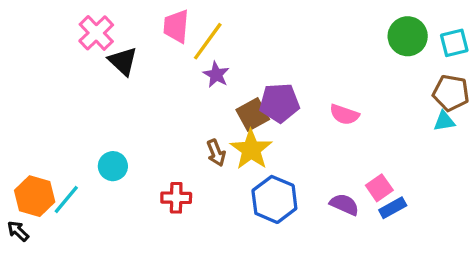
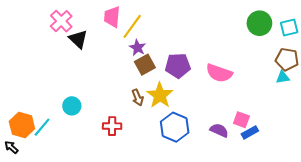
brown square: (253, 115) -> (145, 65), moved
pink semicircle: (344, 115) -> (219, 73), size x1.4
pink square: (379, 188) -> (241, 120), turned -35

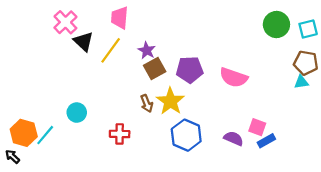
yellow line: (132, 26) -> (111, 50), moved

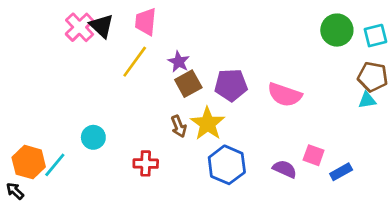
black triangle: (84, 41) -> (102, 26), moved
blue rectangle: (266, 141) -> (341, 172), moved

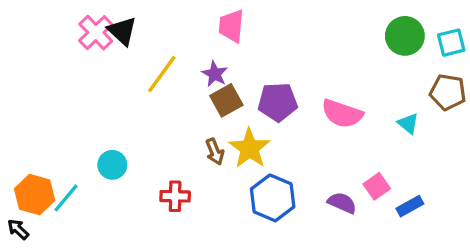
pink trapezoid: (146, 22) -> (231, 26), moved
cyan triangle: (367, 100) -> (408, 124), moved, turned 48
pink square: (314, 155) -> (377, 186), turned 35

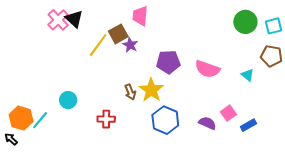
brown square: (226, 100) -> (118, 34), moved

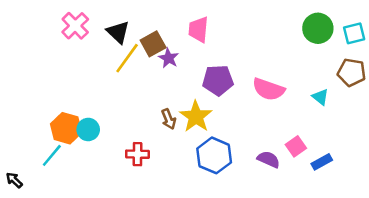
pink trapezoid: (140, 16) -> (198, 30), moved
black triangle: (74, 19) -> (118, 32), moved
orange hexagon: (21, 118) -> (66, 128), moved

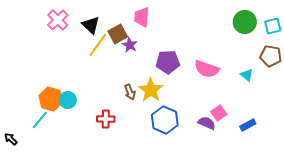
pink trapezoid: (198, 30) -> (142, 17), moved
pink square: (296, 146) -> (219, 113), moved

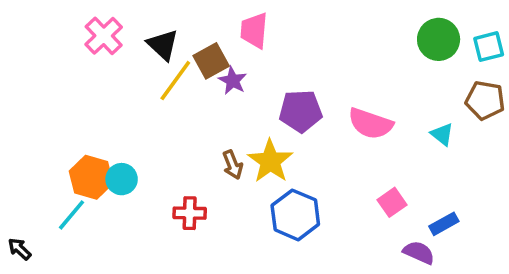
purple semicircle: (207, 123) -> (419, 253), moved

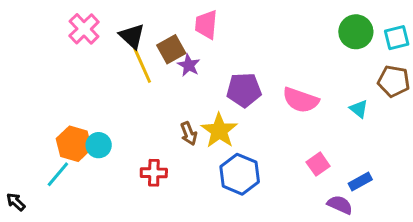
yellow line: (175, 81) -> (142, 65), turned -60

